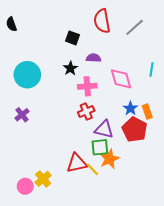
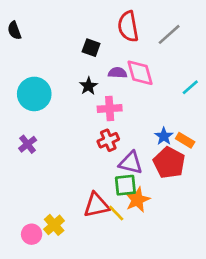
cyan line: (151, 69) -> (190, 87), turned 40
pink diamond: (121, 79) -> (140, 73), moved
orange rectangle: (147, 112) -> (185, 140), turned -40

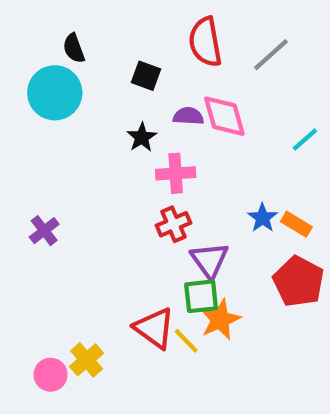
black semicircle: (14, 30) -> (74, 48), moved
cyan circle: (34, 94) -> (55, 93), moved
purple triangle: (131, 163) -> (210, 260), turned 40
red pentagon: (169, 163) -> (299, 281), moved
red triangle: (96, 205) -> (154, 328), turned 48

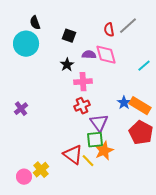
red semicircle: (205, 42) -> (109, 30), moved, size x0.6
orange rectangle: (296, 224) -> (140, 106), size x1.5

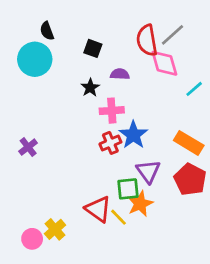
red semicircle: (109, 30) -> (147, 40), size x1.6
pink diamond: (106, 55) -> (164, 63), moved
blue star: (124, 103) -> (133, 135), moved, size x1.5
purple triangle: (99, 123) -> (148, 171), moved

